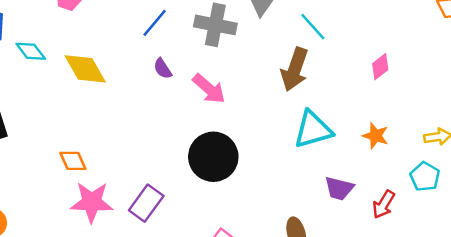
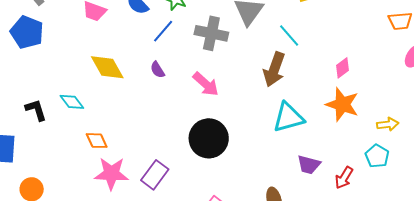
cyan diamond: (31, 51) -> (72, 102), moved
purple semicircle: (163, 69) -> (157, 70), moved
orange star: (375, 136) -> (342, 104), moved, size x1.6

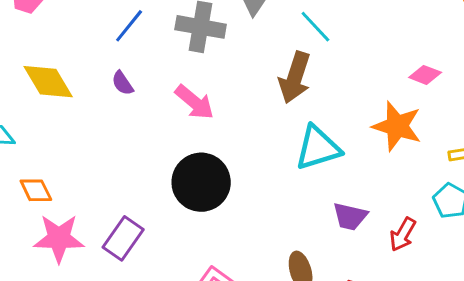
pink diamond: (342, 68) -> (425, 75), moved, turned 60

